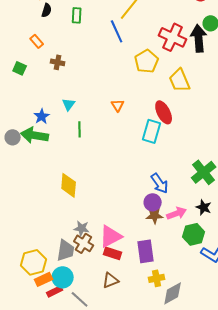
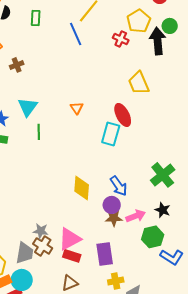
red cross: (173, 37) -> (121, 39), moved, size x0.6
yellow pentagon: (147, 61) -> (139, 21), moved
brown cross: (58, 62) -> (17, 65), turned -32
cyan triangle: (69, 104) -> (28, 107), size x1.5
yellow diamond: (69, 185) -> (82, 188), moved

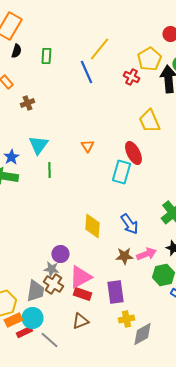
purple circle: (112, 205) -> (60, 254), moved

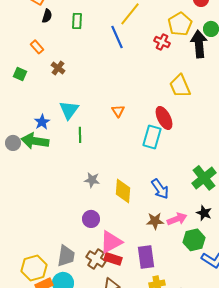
brown cross: (27, 103) -> (58, 68), turned -32
gray star: (51, 269) -> (92, 180), moved
brown cross: (53, 284) -> (96, 259), moved

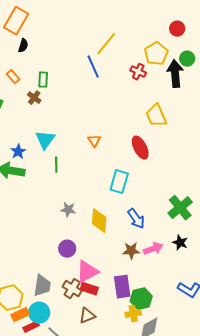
green rectangle: (77, 21) -> (43, 80), moved
cyan rectangle: (152, 137) -> (119, 182), moved
green hexagon: (194, 240) -> (141, 299), moved

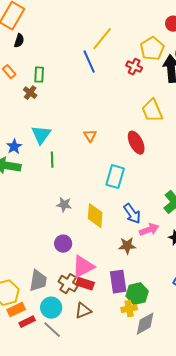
pink arrow: (153, 249) -> (149, 230), moved
cyan circle: (39, 313) -> (51, 308), moved

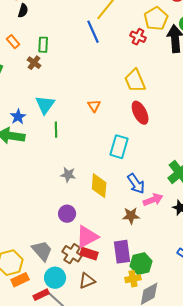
yellow trapezoid: (152, 111) -> (135, 81), moved
gray trapezoid: (38, 281) -> (42, 251), turned -50
red rectangle: (27, 322) -> (41, 295), moved

